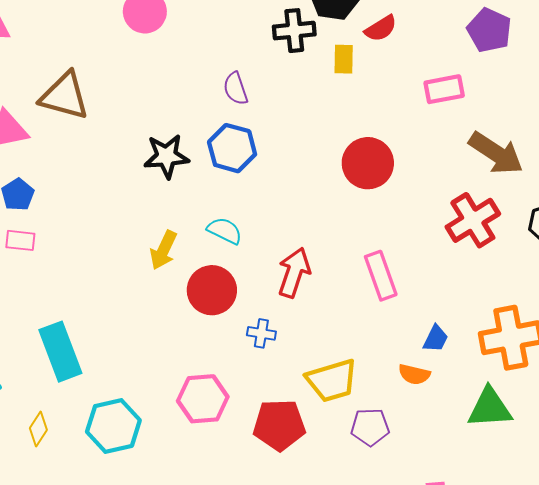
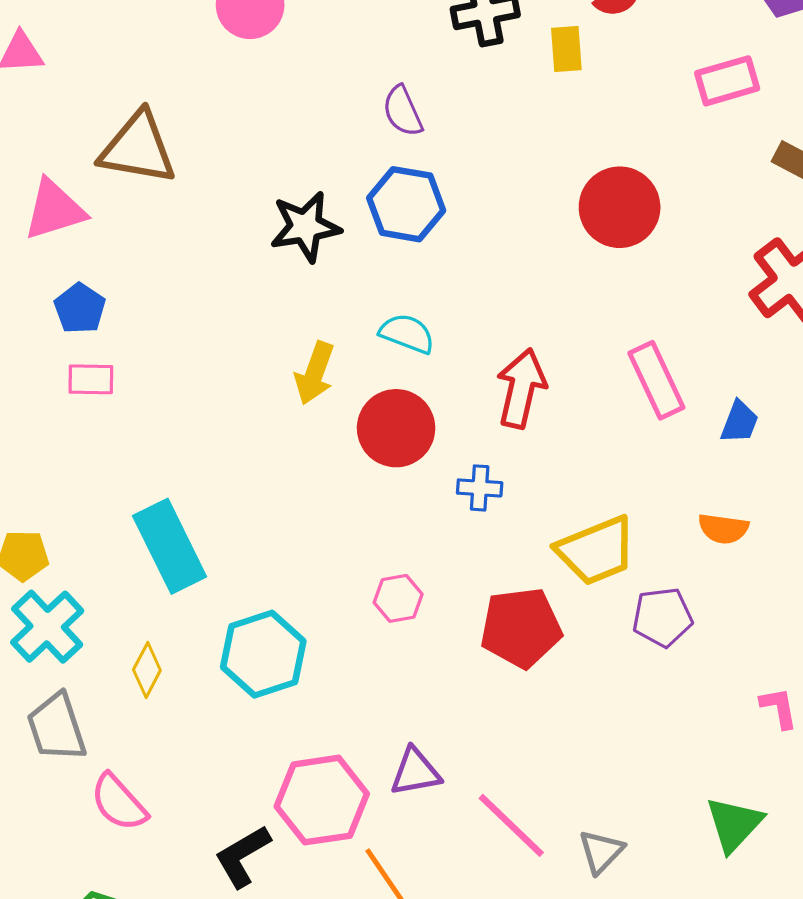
blue trapezoid: (436, 339) -> (740, 422), moved
pink hexagon: (203, 399) -> (398, 598), size x0.6

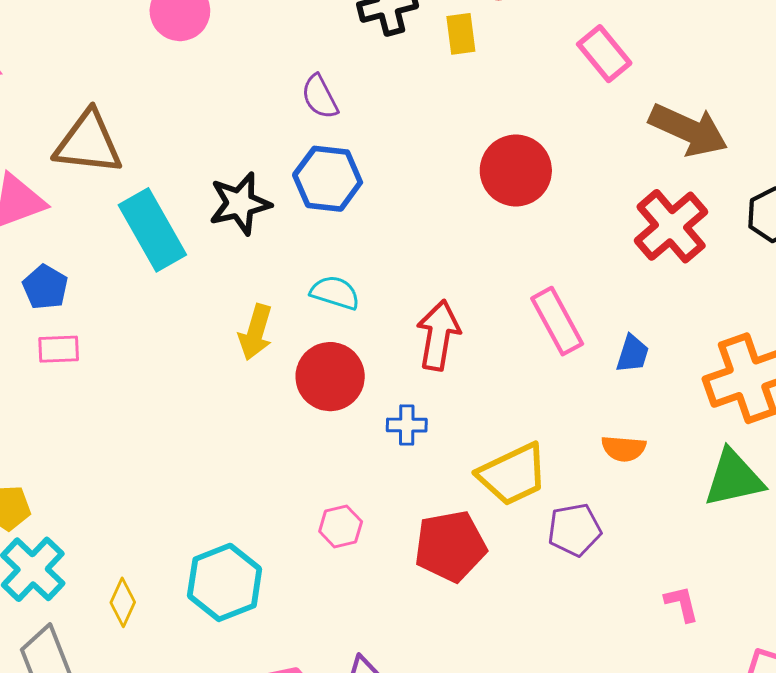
pink rectangle: (727, 81) -> (604, 54), turned 70
cyan rectangle: (170, 546) -> (152, 230), moved

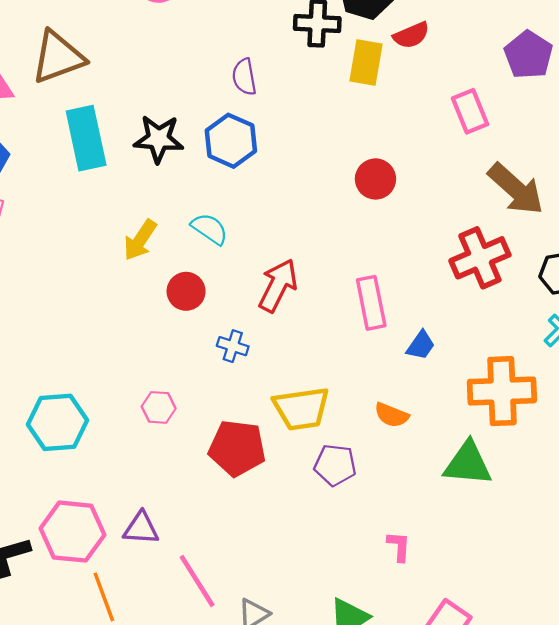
yellow rectangle: (461, 34) -> (366, 62), size x1.4
brown triangle: (88, 143) -> (58, 57), turned -44
red circle: (516, 170) -> (375, 179), size x0.7
red circle: (330, 377) -> (186, 291), size x0.7

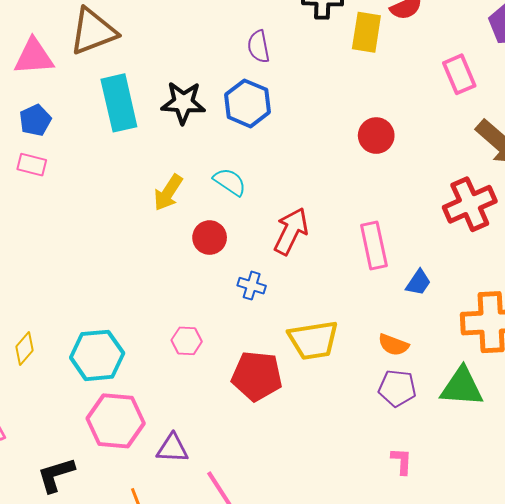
purple pentagon: (335, 465) -> (397, 388), moved
pink hexagon: (72, 532) -> (116, 421), moved

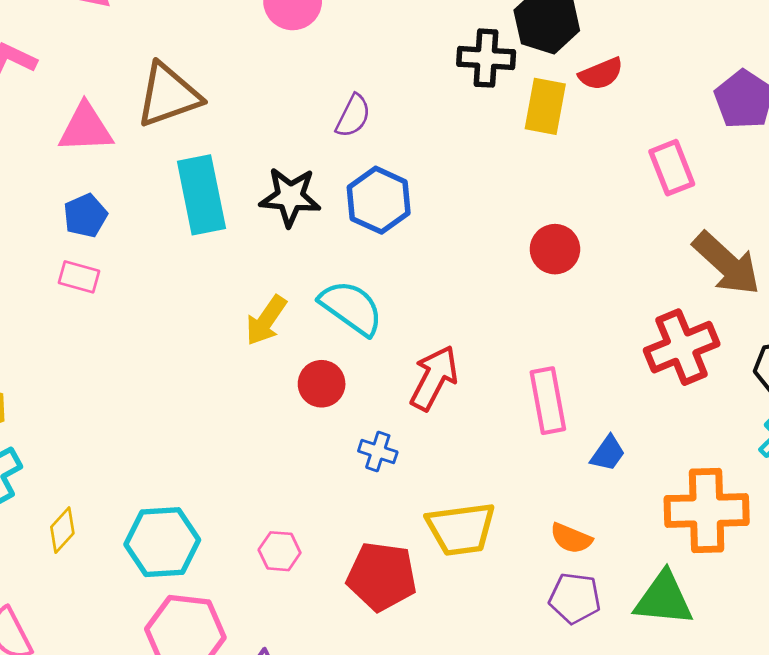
purple semicircle: (259, 47) -> (353, 116), moved, turned -144
cyan semicircle: (230, 182) -> (351, 308), size x1.4
pink hexagon: (187, 341) -> (280, 551), moved

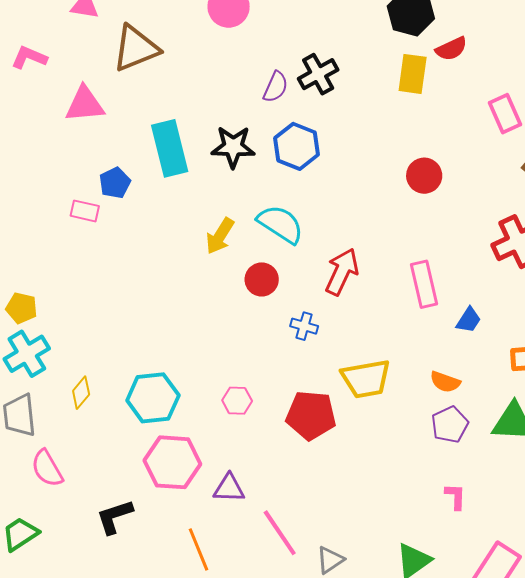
black cross: (486, 58) -> (318, 74), moved, turned -30
brown triangle: (168, 95) -> (136, 48), moved
blue pentagon: (85, 216) -> (115, 183), moved
purple pentagon: (575, 598) -> (450, 425), turned -30

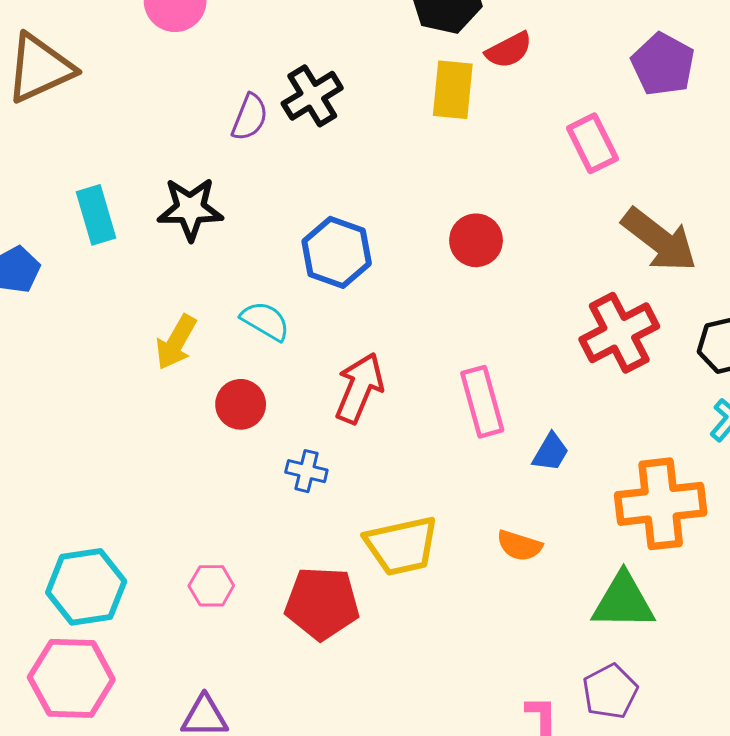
blue hexagon: (297, 146) -> (337, 252), moved
cyan rectangle: (170, 148) -> (96, 215), size x0.7
cyan semicircle: (280, 224) -> (265, 321), size x0.7
purple pentagon: (450, 425) -> (610, 691), moved
pink hexagon: (172, 462) -> (71, 678), moved

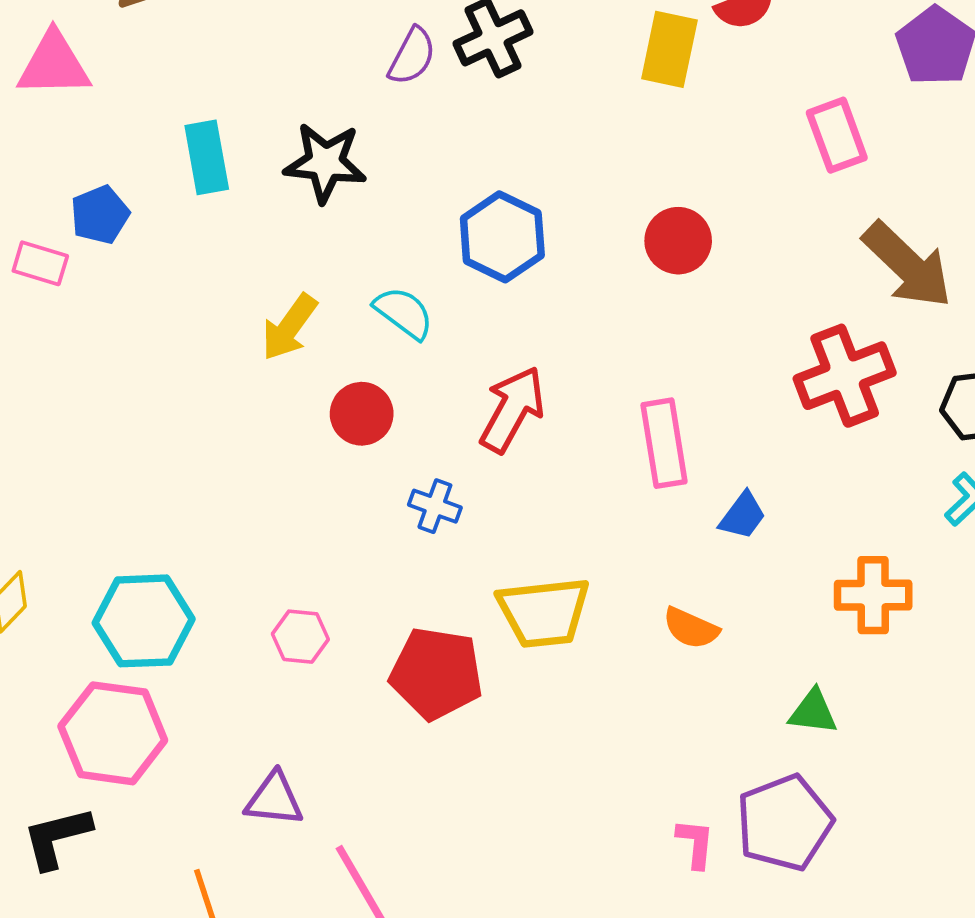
orange cross: (661, 504) -> (873, 595), size x0.7
green triangle: (623, 601) -> (813, 712), size x0.6
purple pentagon: (610, 691) -> (784, 823), size x1.4

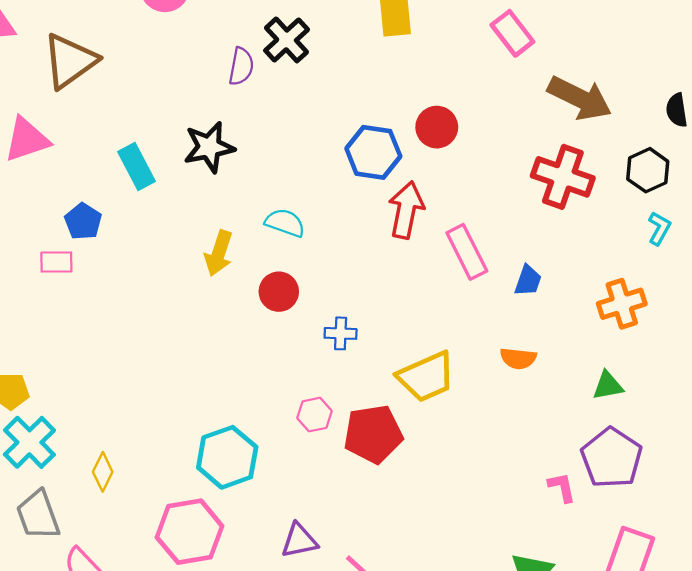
blue hexagon: (502, 237) -> (373, 152), moved
red cross: (845, 376) -> (563, 177), turned -32
red arrow: (512, 409) -> (406, 210), moved
cyan hexagon: (144, 621) -> (227, 457), moved
pink hexagon: (300, 637) -> (315, 415), moved

